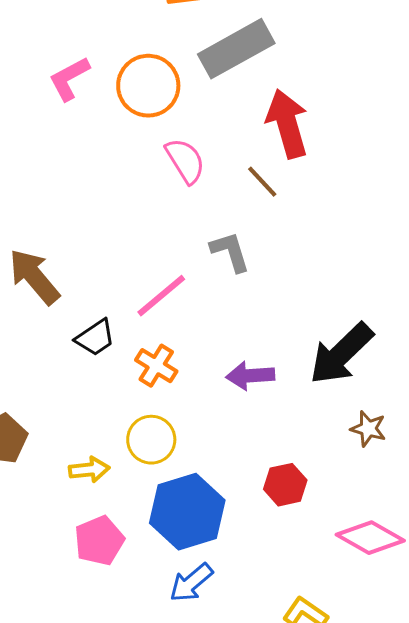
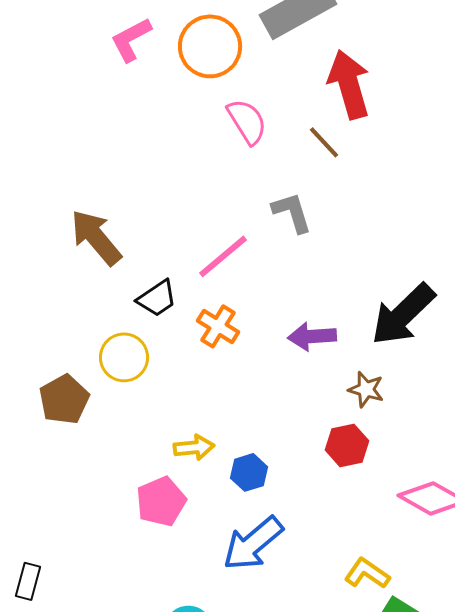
brown star: (368, 429) -> (366, 389), moved
yellow circle: (151, 440) -> (124, 357), moved
yellow arrow: (89, 470) -> (194, 447), moved
blue hexagon: (187, 512) -> (249, 472), size x0.5
blue arrow: (191, 583) -> (253, 543), size x1.4

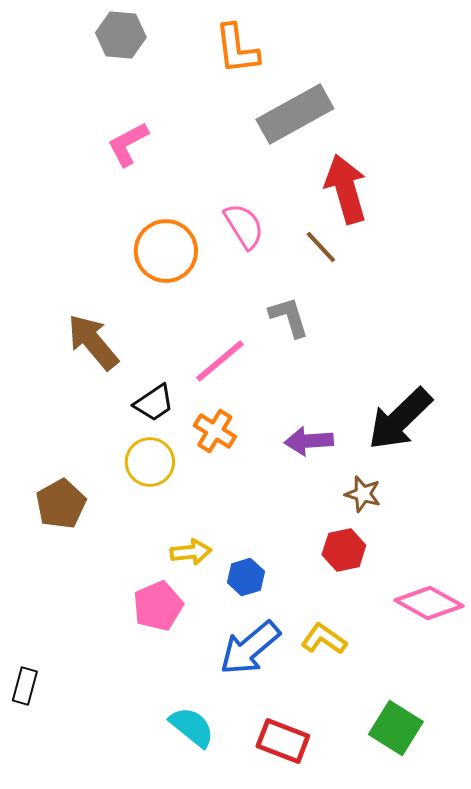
orange circle: (210, 46) -> (166, 251), moved
yellow circle: (124, 357) -> (150, 462), moved
yellow L-shape: (367, 573) -> (324, 639), moved

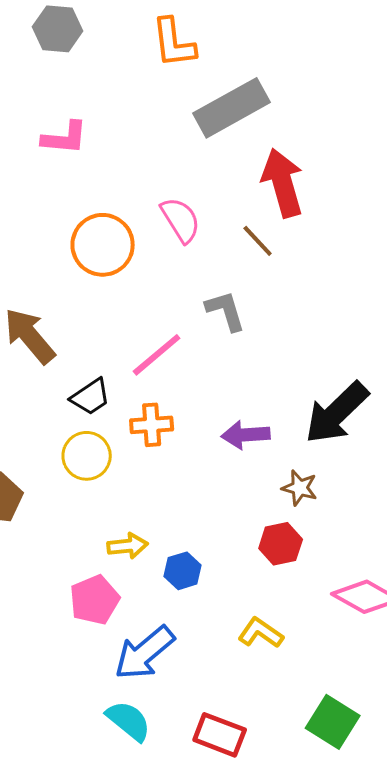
pink L-shape: (128, 144) -> (65, 138), turned -147
orange cross: (215, 431) -> (152, 425), turned -36
blue arrow: (250, 648) -> (145, 653), moved

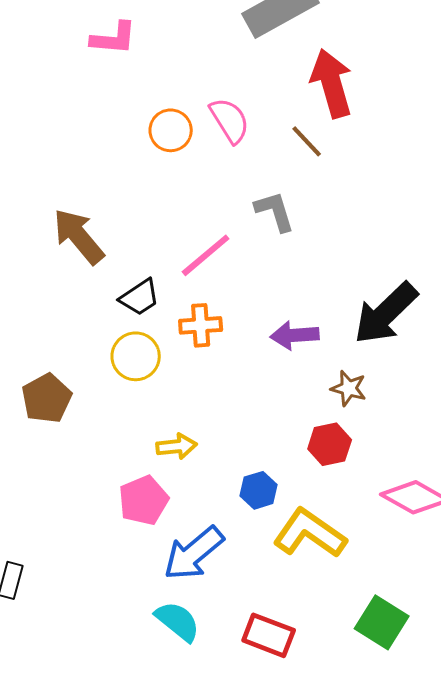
orange circle: (103, 245) -> (171, 130), moved, size x0.7
blue hexagon: (183, 571) -> (259, 490), moved
yellow L-shape: (261, 633) -> (310, 533), size x1.6

